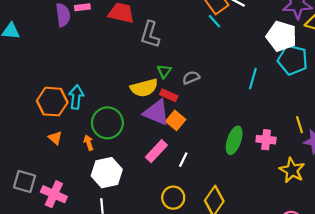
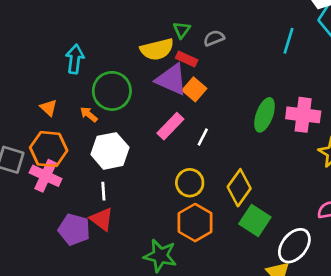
orange hexagon: (52, 102) -> (49, 149), moved
pink cross: (266, 140) -> (303, 115), size x1.4
orange arrow: (89, 143) -> (89, 114), turned -32

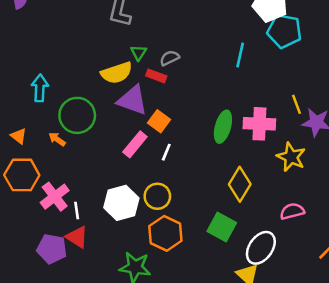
red rectangle: (187, 59) -> (156, 76), moved
orange square: (194, 89) -> (159, 121), moved
white hexagon: (110, 151) -> (121, 203), moved
pink cross: (46, 176) -> (55, 197), moved, turned 32
yellow diamond: (239, 188) -> (240, 184), moved

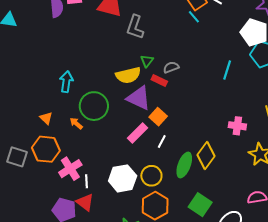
pink cross: (259, 124) -> (237, 126), size x0.7
green ellipse: (223, 127) -> (184, 165), moved
yellow diamond: (240, 184) -> (206, 156), moved

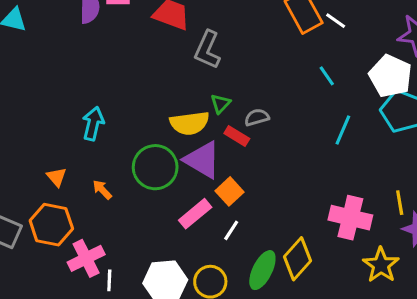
cyan line: (194, 17) -> (327, 76), moved
green circle: (94, 106) -> (155, 167), moved
pink cross: (237, 126) -> (350, 218), size x1.5

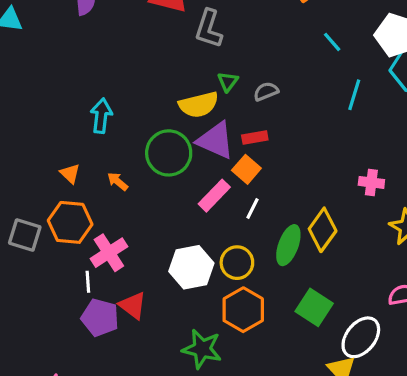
red rectangle: (237, 136) -> (255, 137), moved, turned -35
pink cross: (350, 218) -> (371, 182), size x0.6
white line: (109, 280) -> (88, 282), moved

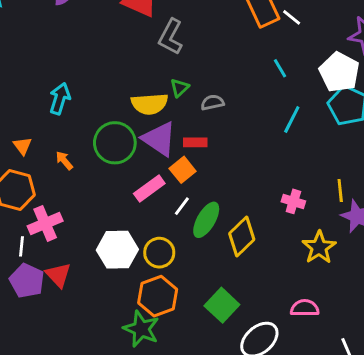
green ellipse: (288, 245) -> (206, 220), moved
green star: (202, 349) -> (141, 329), moved

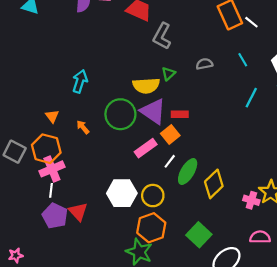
gray semicircle: (212, 102) -> (204, 64), moved
pink cross: (293, 201) -> (251, 200), moved
pink cross: (45, 223) -> (52, 169), moved

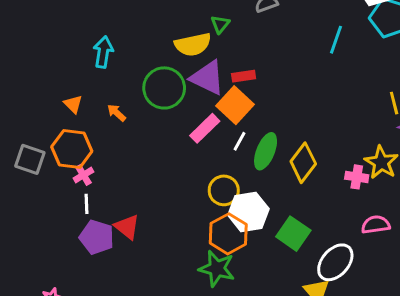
orange square: (170, 134) -> (235, 105), size x1.4
pink cross: (52, 169) -> (83, 175), size x0.6
white hexagon: (122, 193) -> (248, 212), moved

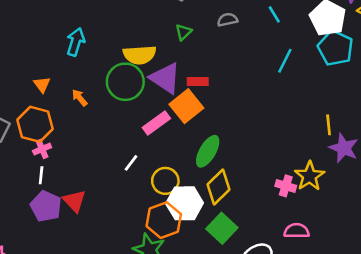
yellow semicircle: (193, 45) -> (140, 55), moved
white line: (239, 141) -> (131, 163), moved
yellow diamond: (303, 163) -> (218, 187), moved

